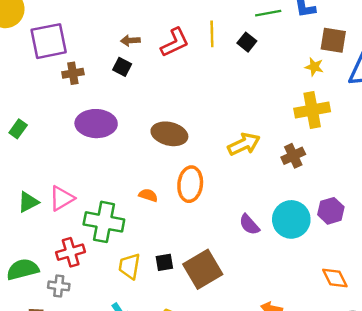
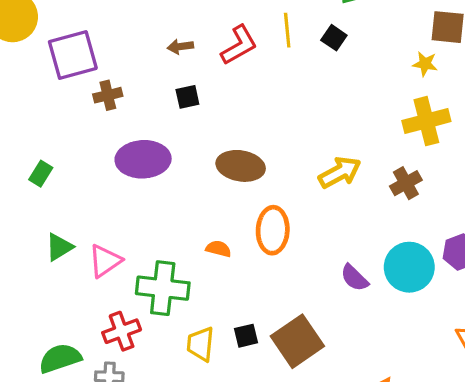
black square: (122, 67) -> (187, 97), moved, turned -36
green triangle: (28, 202) -> (59, 247), moved

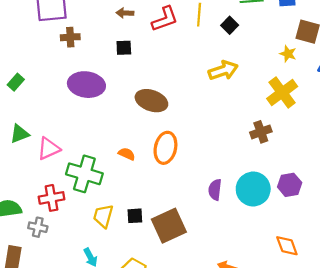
yellow cross: (426, 121) -> (282, 92), turned -32
yellow arrow: (340, 172) -> (223, 70), moved
purple semicircle: (354, 278) -> (215, 190), turned 42

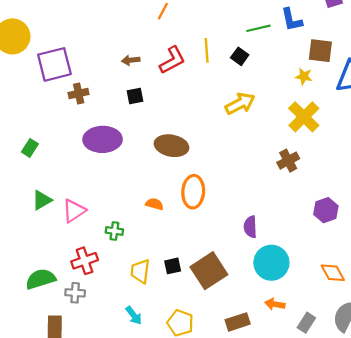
green cross: (84, 174) -> (114, 231), size x0.5
cyan circle: (253, 189) -> (271, 263), moved

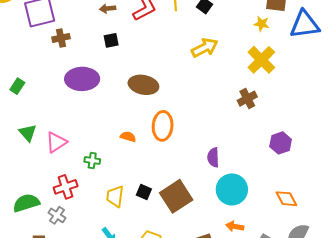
green triangle: (42, 200) -> (28, 133), turned -42
black square: (173, 266) -> (144, 192), turned 35
gray cross: (75, 293) -> (57, 215), turned 30

